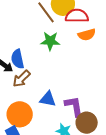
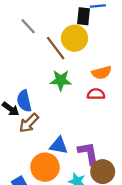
red semicircle: (77, 16) -> (96, 94), moved, size x0.7
orange circle: (20, 114) -> (45, 167), moved

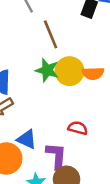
yellow circle: (74, 38) -> (69, 71), moved
red semicircle: (96, 94) -> (78, 128), moved

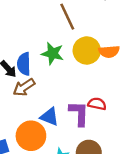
green star: (47, 70) -> (53, 54), moved
purple L-shape: (56, 156) -> (79, 113), moved

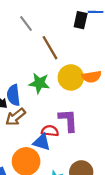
red semicircle: (97, 104) -> (50, 131), moved
purple L-shape: (79, 113) -> (68, 120), moved

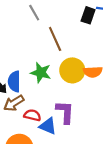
red semicircle: (50, 131) -> (32, 115), moved
blue triangle: (42, 142) -> (48, 126), moved

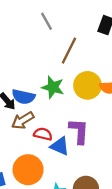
brown line: (55, 39) -> (69, 51), turned 50
blue semicircle: (14, 82) -> (23, 97), turned -78

